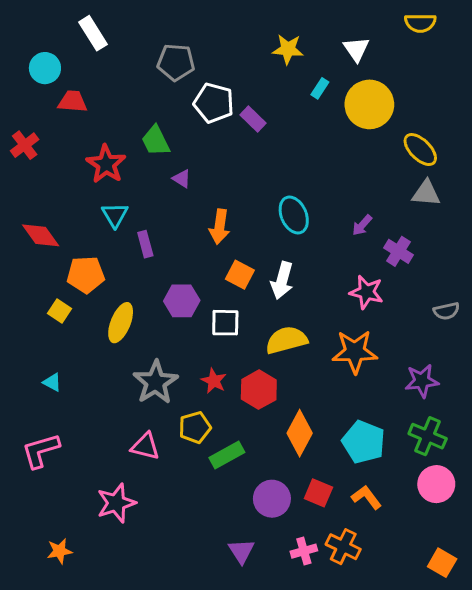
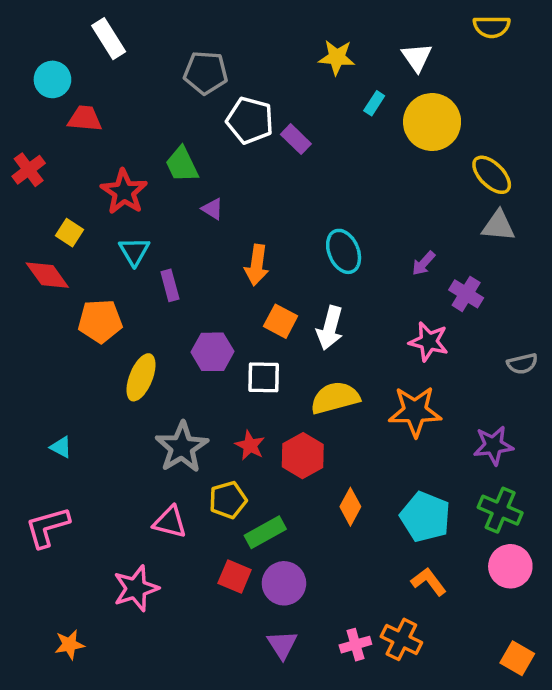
yellow square: (60, 311) -> (69, 233), moved
orange diamond: (300, 433) -> (350, 507), size x0.7
red square: (318, 493) -> (235, 576), moved
purple circle: (272, 499) -> (284, 583), moved

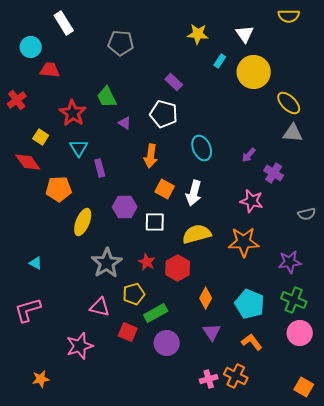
white pentagon: (250, 120) -> (164, 114), moved
red square: (235, 576) -> (128, 332), moved
purple triangle: (282, 645) -> (212, 332), moved

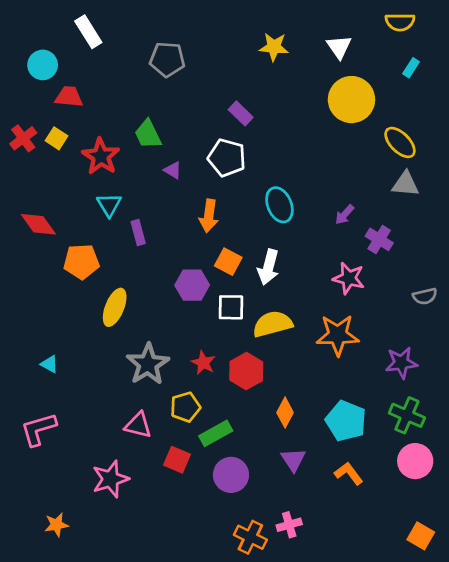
cyan rectangle: (220, 61) -> (411, 68), moved
yellow square: (41, 137) -> (56, 138), moved
purple hexagon: (125, 207) -> (192, 285), moved
white square: (155, 222) -> (231, 307), moved
orange cross: (236, 376) -> (250, 537), moved

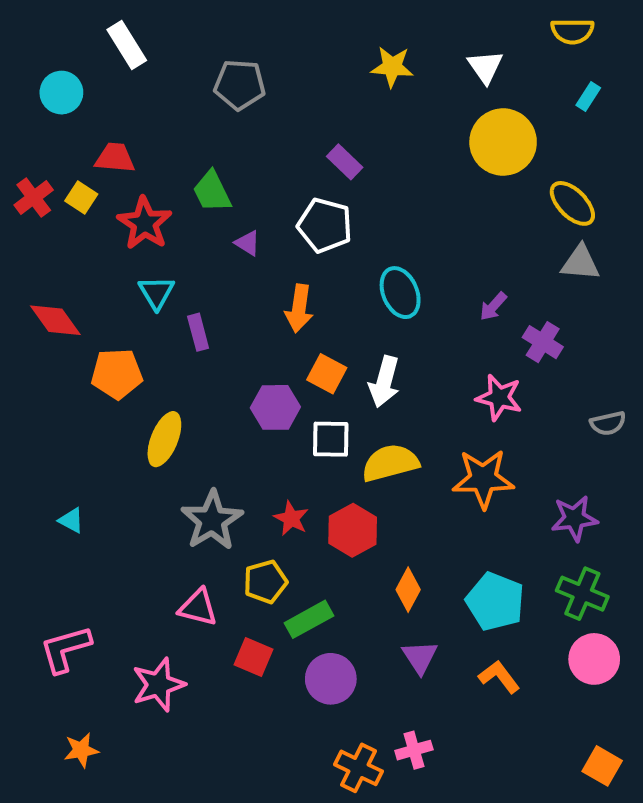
red trapezoid: (69, 97) -> (115, 158), moved
pink L-shape: (38, 429) -> (65, 649), moved

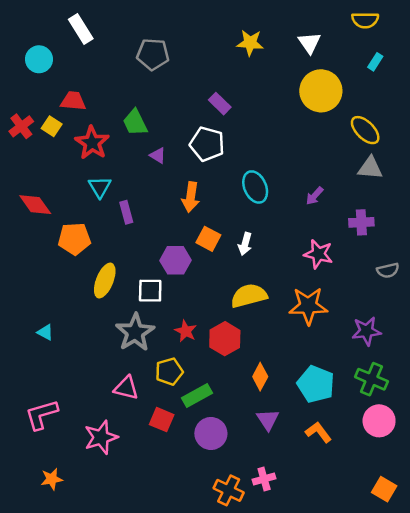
purple cross: (543, 342) -> (361, 222), moved, turned -35
white arrow: (384, 382) -> (245, 244), size x0.7
white square: (331, 439) -> (150, 291), moved

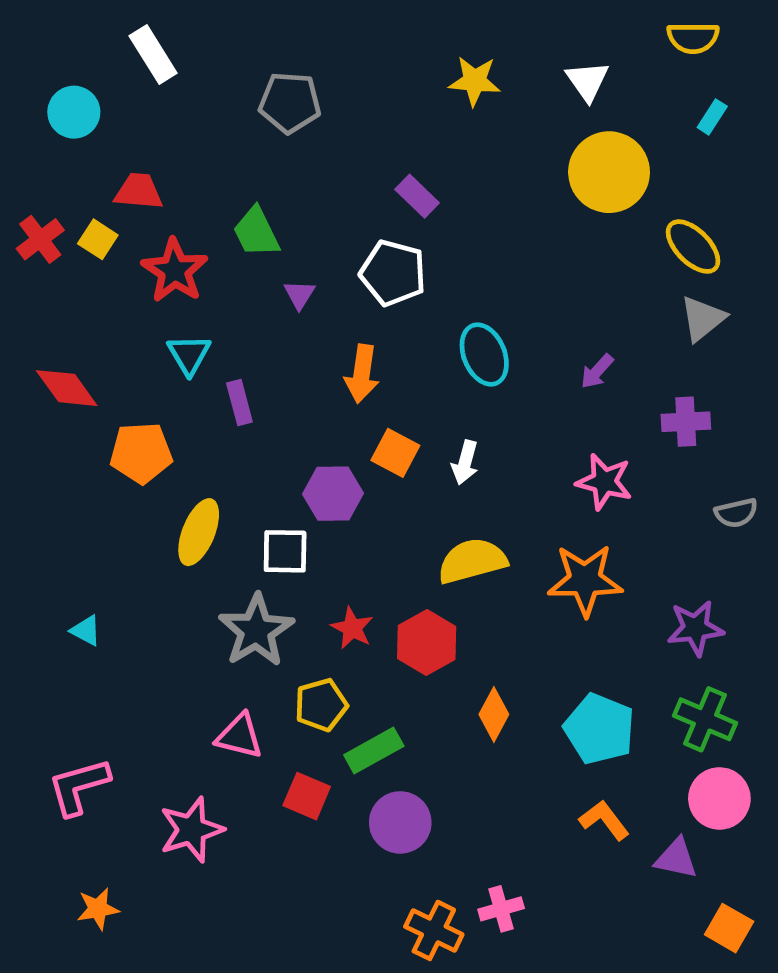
purple triangle: (158, 155) -> (299, 295), turned 30
gray triangle: (370, 168) -> (703, 319), turned -44
purple triangle: (268, 420) -> (676, 858), moved, turned -45

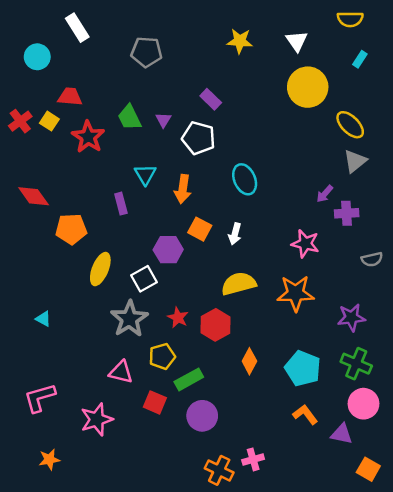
purple triangle: (299, 295) -> (163, 120), moved
cyan triangle: (189, 355) -> (145, 174), moved
purple arrow: (597, 371) -> (325, 194), moved
white square: (285, 551) -> (144, 279), turned -30

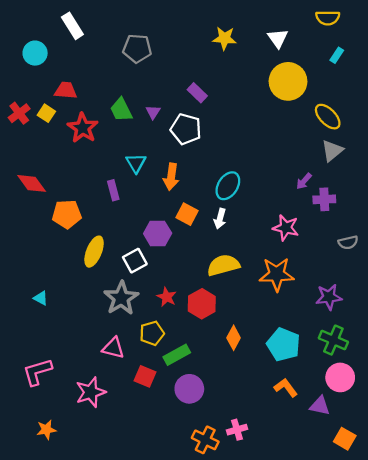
cyan ellipse: (245, 179) -> (228, 186), moved, turned 56

